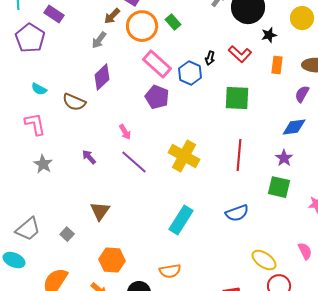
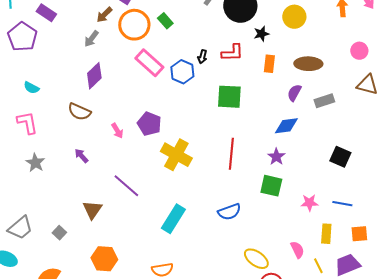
red L-shape: (240, 54) -> (232, 53), turned -45
purple pentagon: (157, 97) -> (149, 124), moved
brown semicircle: (74, 102) -> (79, 112), moved
purple line: (134, 162) -> (126, 186), moved

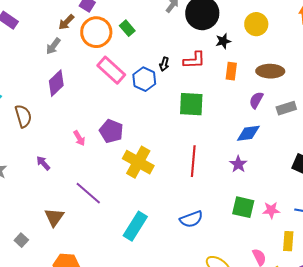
brown semicircle: (79, 112) -> (23, 116), moved, turned -130
green square: (271, 186) -> (243, 207), moved

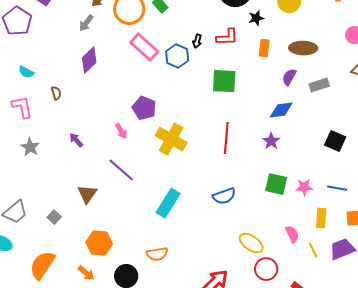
brown semicircle: (23, 116) -> (56, 93), size x0.6
pink arrow: (79, 138) -> (121, 131), moved

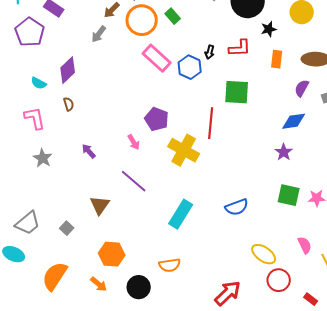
purple diamond: (89, 60) -> (68, 70), moved
red line: (226, 138) -> (211, 123), moved

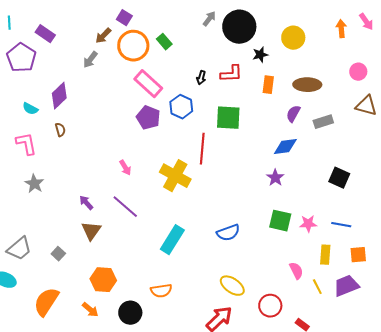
blue hexagon: (190, 67) -> (181, 107), moved
purple pentagon: (157, 119) -> (148, 118), moved
purple arrow: (89, 151) -> (86, 203), moved
yellow ellipse: (264, 254) -> (232, 286), moved

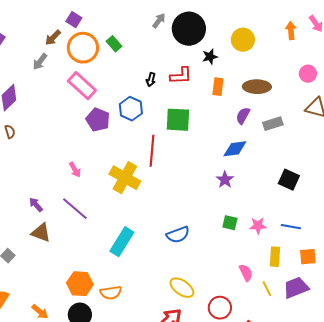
pink rectangle: (148, 84) -> (82, 86), moved
green square: (280, 221) -> (230, 223), size x0.7
brown triangle: (91, 231) -> (41, 233), turned -45
orange hexagon: (103, 280) -> (80, 284), moved

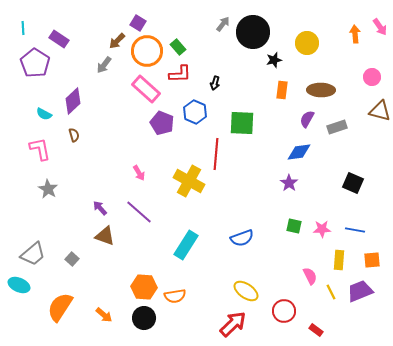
red L-shape: (181, 76) -> (180, 74), moved

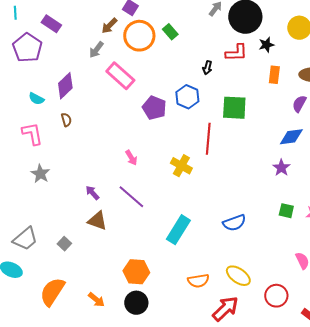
red L-shape: (180, 74) -> (236, 53), moved
pink rectangle: (146, 89) -> (120, 76), moved
yellow cross: (189, 181) -> (181, 166), size x0.7
orange semicircle: (175, 296) -> (198, 281), moved

